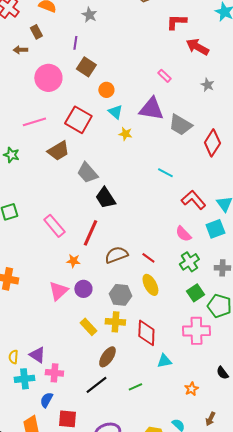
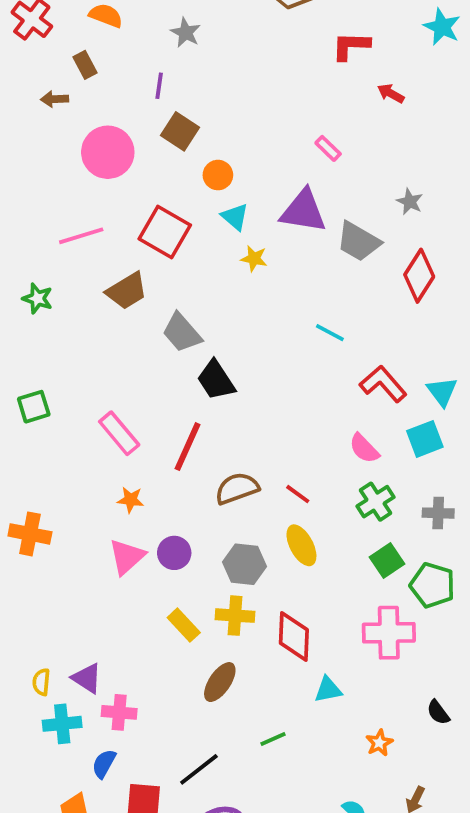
red arrow: (197, 47) -> (391, 93), size x0.6
gray star: (207, 85) -> (410, 202), moved
orange star: (73, 261) -> (131, 500), moved
black line: (96, 385) -> (199, 769), moved

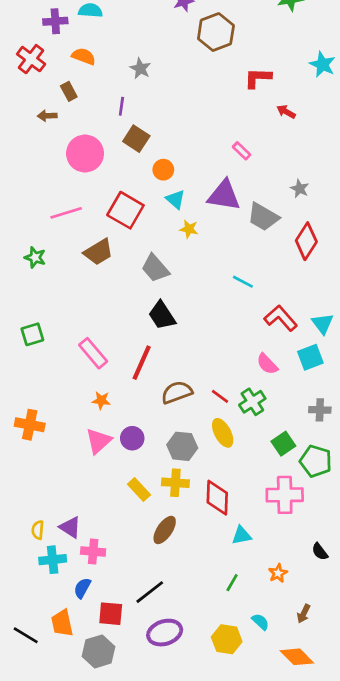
gray trapezoid: (182, 333) -> (155, 268), moved
green cross: (376, 502) -> (252, 402), moved
green line: (273, 739) -> (232, 583), moved, turned -36

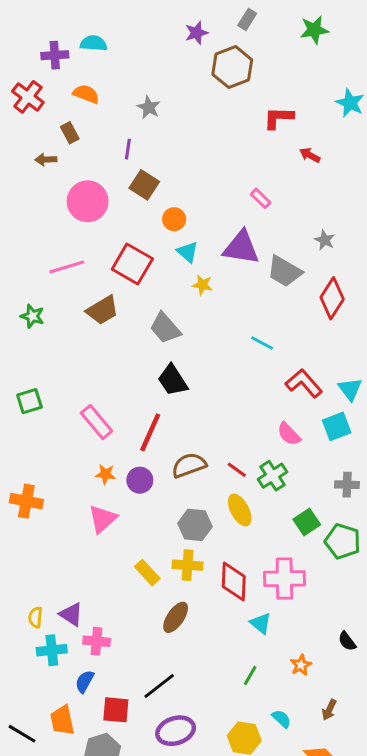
purple circle: (132, 438) -> (140, 480), moved
pink cross: (285, 495) -> (284, 579), moved
cyan triangle: (242, 535) -> (261, 623), turned 50

